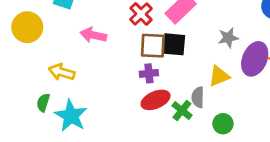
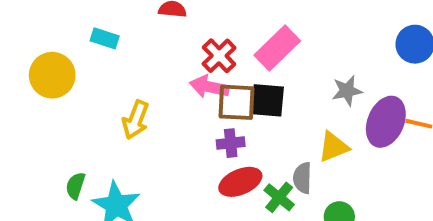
pink arrow: (93, 35) -> (209, 87), moved
yellow arrow: (62, 72) -> (136, 120), moved, turned -85

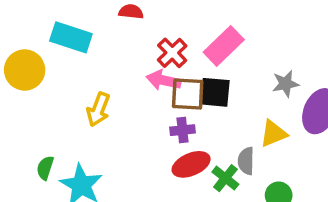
cyan rectangle: (105, 38) -> (71, 37), size x1.6

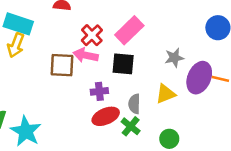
brown square: (188, 94) -> (62, 65), moved
yellow arrow: (98, 109) -> (16, 45), moved
gray semicircle: (246, 161) -> (134, 104), moved

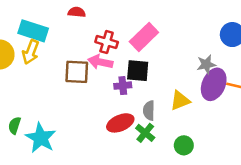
red cross: (92, 35) -> (107, 42), turned -30
gray star: (174, 58) -> (206, 64), moved
purple cross: (99, 91) -> (123, 86), moved

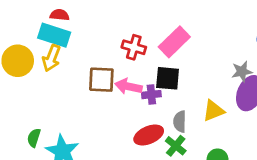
red semicircle: (77, 12) -> (60, 15), moved
pink arrow: (100, 62) -> (128, 86), moved

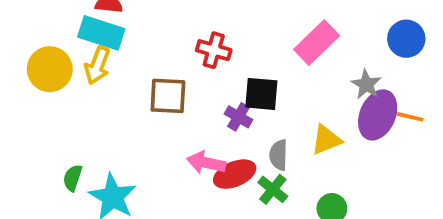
pink rectangle: (174, 42) -> (317, 42), moved
gray star: (242, 72) -> (366, 84), turned -30
pink arrow: (128, 86) -> (206, 163), moved
purple cross: (151, 95) -> (238, 117), turned 36

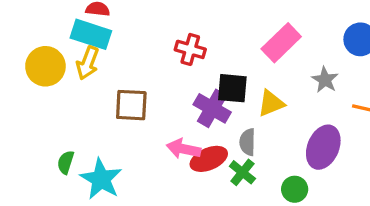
brown square: (168, 96) -> (131, 105), moved
purple ellipse: (378, 115) -> (323, 147), moved
purple cross: (238, 117) -> (212, 108), size x1.5
yellow triangle: (326, 140) -> (271, 103), moved

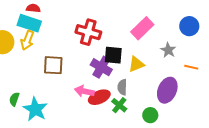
red cross: (190, 49) -> (88, 32), size x1.4

